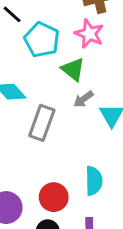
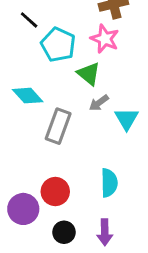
red circle: (54, 197) -> (55, 192), moved

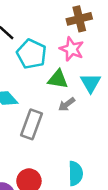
green triangle: (89, 74) -> (58, 79), turned -30
cyan triangle: (127, 119) -> (91, 83), moved

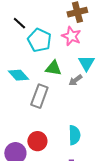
green triangle: (58, 79) -> (53, 68), moved
gray arrow: (67, 104) -> (75, 80), moved

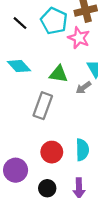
cyan pentagon: (39, 40) -> (54, 21), moved
cyan diamond: (18, 75) -> (19, 66), moved
red circle: (37, 141) -> (52, 152), moved

